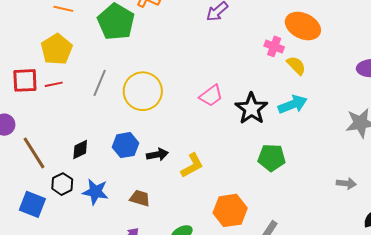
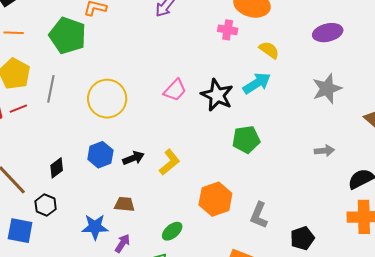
yellow semicircle: (296, 65) -> (269, 50), moved
gray line: (100, 83) -> (51, 89), moved
blue star: (95, 192) -> (95, 227), moved

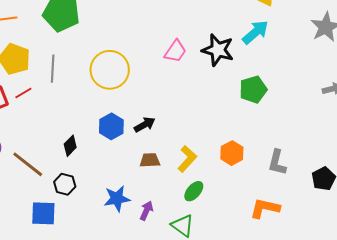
yellow L-shape: (170, 162) -> (187, 159), moved
orange hexagon: (215, 199) -> (232, 153), size x0.7
brown trapezoid: (125, 204) -> (150, 160), moved

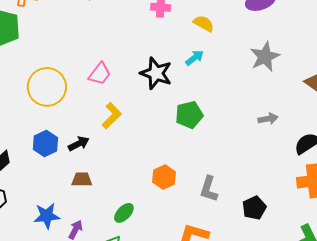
cyan arrow: (255, 32) -> (195, 58), size x0.7
pink trapezoid: (175, 51) -> (100, 74), moved
yellow L-shape: (187, 159) -> (112, 116), moved

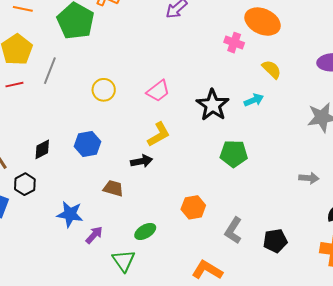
yellow circle: (47, 87) -> (104, 90), size x0.6
black arrow: (79, 144) -> (142, 161), moved
black pentagon: (254, 208) -> (275, 241), moved

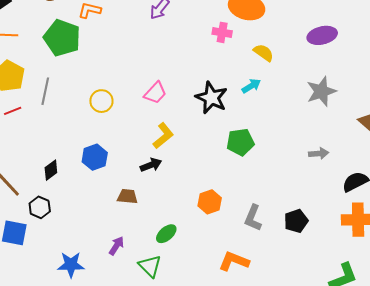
blue star: (70, 214) -> (71, 265), moved

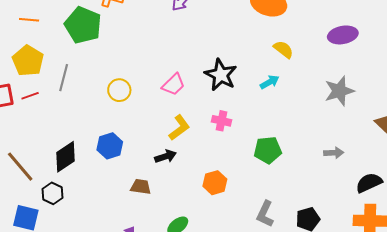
pink cross: (222, 32) -> (222, 121), moved
black star: (211, 98) -> (221, 75), moved
green pentagon: (240, 142) -> (268, 150), moved
black diamond: (51, 170) -> (66, 157), size x1.5
orange hexagon: (210, 202) -> (215, 183), moved

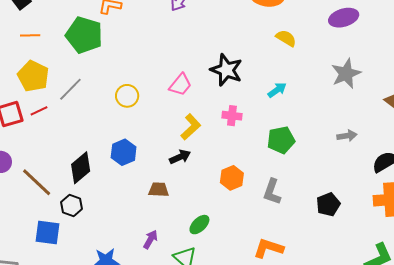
gray line: (64, 78) -> (70, 89), turned 36
cyan arrow: (270, 82) -> (277, 90), moved
gray L-shape: (265, 214) -> (272, 192), moved

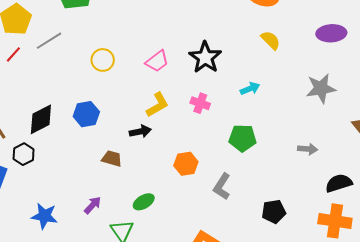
red line: (39, 111) -> (13, 54), turned -36

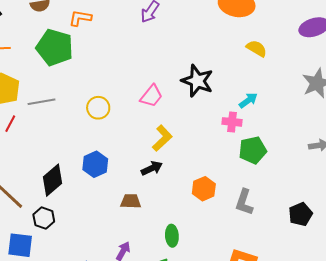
gray line: (49, 41) -> (41, 102), turned 36
pink cross: (200, 103) -> (232, 122), moved
green ellipse: (144, 202) -> (172, 236), turned -50

